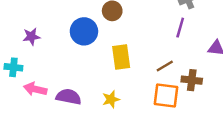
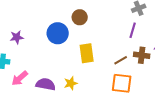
brown cross: (192, 80) -> (142, 55), moved
pink arrow: (35, 89) -> (20, 78), turned -54
yellow star: (111, 99) -> (71, 83), moved

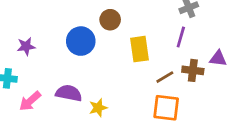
yellow rectangle: (87, 53) -> (139, 49), moved
purple semicircle: (46, 84) -> (69, 93), moved

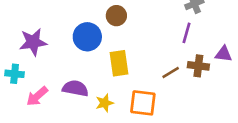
purple star: (26, 46) -> (33, 42), size x1.5
yellow rectangle: (139, 49) -> (119, 63), moved
orange square: (166, 108) -> (143, 103), moved

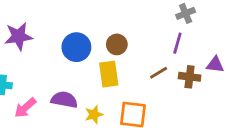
brown circle: (116, 16) -> (117, 44), moved
purple star: (33, 42) -> (18, 36), moved
brown line: (171, 72) -> (159, 73), moved

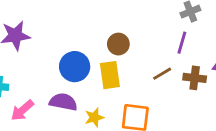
blue circle: (76, 47) -> (75, 67), moved

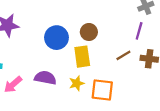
blue circle: (75, 67) -> (56, 38), moved
yellow star: (94, 117) -> (77, 83), moved

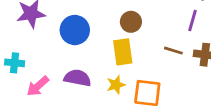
blue circle: (56, 38) -> (75, 30), moved
brown line: (123, 55) -> (173, 51), turned 48

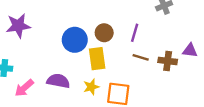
purple line: (193, 20) -> (135, 33), moved
blue circle: (75, 30) -> (75, 40), moved

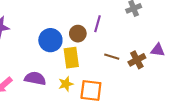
purple line: (135, 33) -> (98, 24), moved
brown cross: (168, 61) -> (137, 60), turned -35

